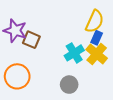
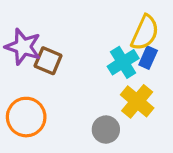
cyan cross: (74, 53) -> (123, 62), moved
yellow cross: (97, 54) -> (137, 101), moved

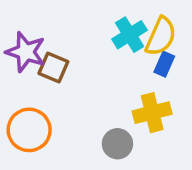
cyan cross: (123, 62) -> (130, 35), moved
yellow cross: (137, 101) -> (152, 113), turned 36

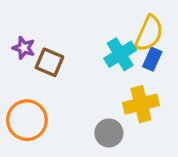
cyan cross: (130, 35) -> (120, 54), moved
purple star: (26, 52) -> (24, 48), size x0.6

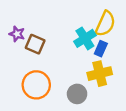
blue rectangle: (152, 59) -> (101, 49), moved
orange circle: (27, 120) -> (36, 85), moved

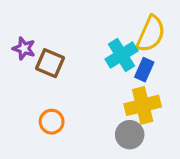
orange circle: (36, 85) -> (52, 122), size x0.6
gray circle: (77, 94) -> (130, 135), moved

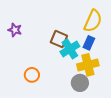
cyan cross: (122, 55) -> (70, 49), moved
brown square: (50, 63) -> (59, 39), moved

